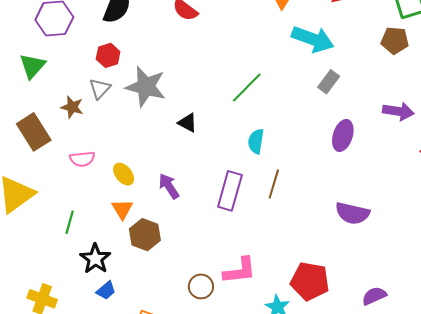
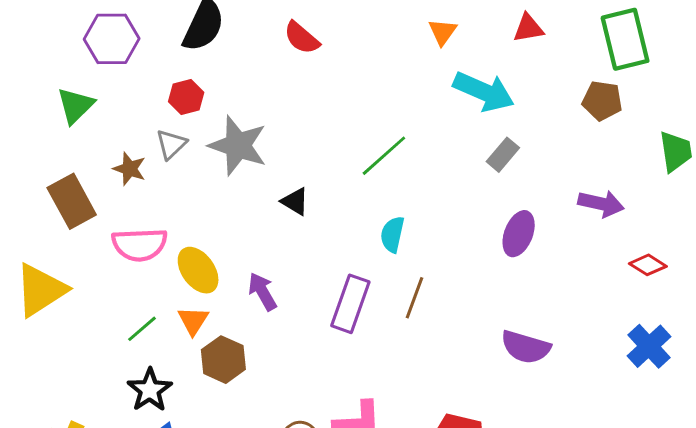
pink semicircle: (82, 159) -> (140, 245), size x1.5
yellow ellipse: (124, 174) -> (198, 270), size x1.4
green line: (70, 222) -> (142, 329), moved, turned 30

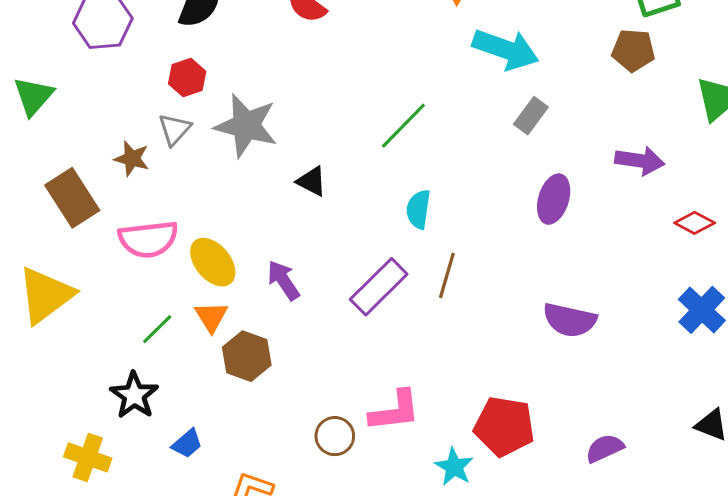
green triangle: (76, 106) -> (33, 96), moved
purple rectangle: (350, 304) -> (379, 287), turned 30
black star: (150, 390) -> (134, 395), moved

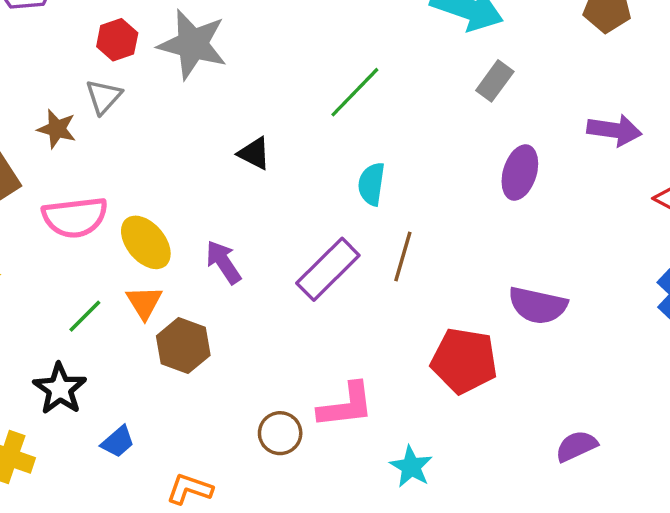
gray star: (246, 126) -> (193, 44), moved
red pentagon: (504, 426) -> (464, 361), moved

